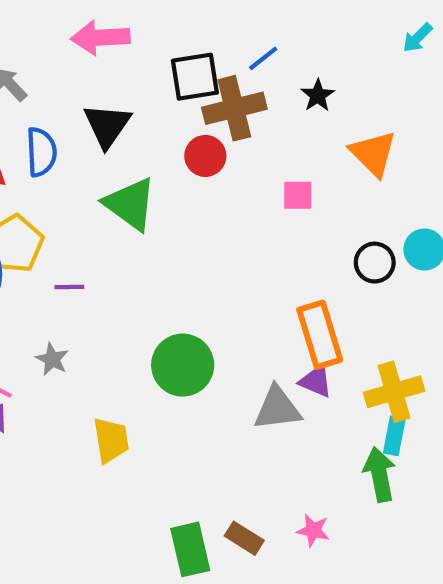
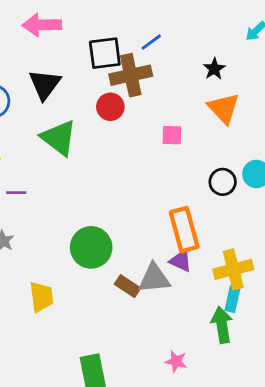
black star: (318, 95) -> (214, 69), moved
brown rectangle: (244, 538) -> (127, 286), moved

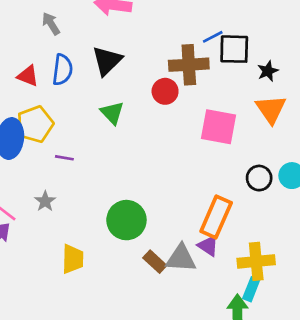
black square: (105, 53) -> (234, 49), moved
pink square: (172, 135) -> (219, 127), size x1.8
green triangle: (59, 138) -> (112, 113), size x0.7
orange rectangle: (184, 230) -> (216, 217), turned 30

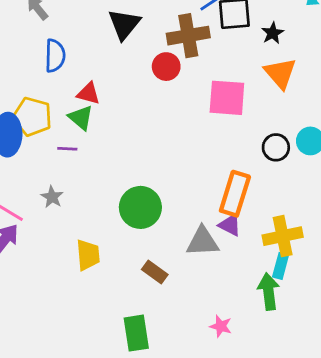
black triangle: (107, 61) -> (124, 24), moved
red triangle: (28, 76) -> (88, 93), moved
green triangle: (112, 113) -> (81, 118), moved
yellow pentagon: (35, 124) -> (32, 117), turned -30
brown rectangle: (155, 262) -> (155, 272), moved

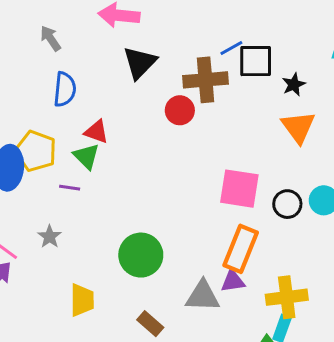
pink square: (227, 98) -> (239, 189), moved
purple triangle: (230, 225) -> (233, 281), turned -40

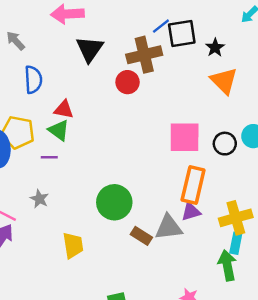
brown rectangle: (150, 324) -> (141, 236), moved

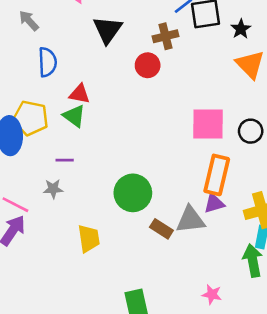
brown cross: (144, 55) -> (166, 36), size x0.7
purple line: (49, 157) -> (65, 160), moved
gray star: (39, 199) -> (53, 189), turned -30

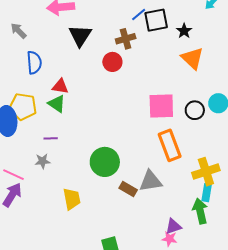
orange rectangle: (217, 175) -> (170, 145), turned -32
purple triangle: (214, 203) -> (173, 226), moved

